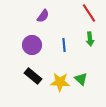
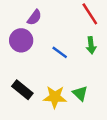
purple circle: (32, 45) -> (21, 40), moved
blue line: (64, 45) -> (60, 52), turned -48

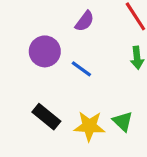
purple semicircle: (34, 17) -> (85, 21), moved
blue line: (60, 52) -> (81, 69), moved

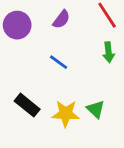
purple circle: (45, 51) -> (17, 25), moved

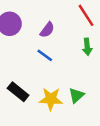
purple semicircle: (61, 19) -> (47, 30), moved
green triangle: (96, 109) -> (76, 95), turned 35

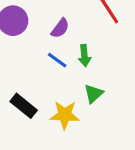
green arrow: (87, 47) -> (84, 56), moved
green triangle: (76, 95) -> (94, 94), moved

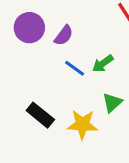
purple semicircle: (60, 28) -> (64, 35), moved
green arrow: (84, 56) -> (103, 64), turned 60

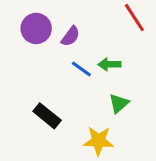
green arrow: (103, 64) -> (109, 64), turned 35
yellow star: (82, 124) -> (99, 141), moved

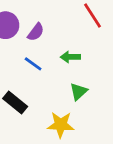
blue line: (81, 69) -> (33, 64), moved

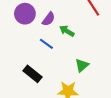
green arrow: (70, 57) -> (67, 31), moved, turned 32

